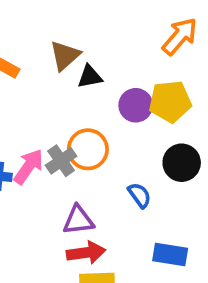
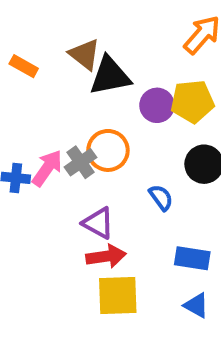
brown triangle: (65, 56) -> (84, 54), turned -40
black triangle: (90, 77) -> (110, 76), size x1.6
purple triangle: (78, 220) -> (98, 223), turned 36

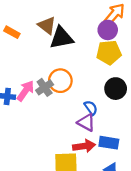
purple circle: (157, 105) -> (108, 30), moved
purple triangle: (98, 223) -> (86, 122), moved
red arrow: (106, 256) -> (84, 146), moved

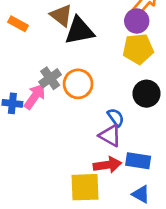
gray cross: (45, 87) -> (50, 78), moved

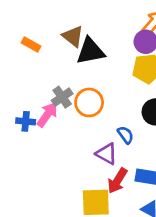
purple triangle: (110, 136) -> (107, 154), moved
red arrow: (107, 165) -> (117, 181), turned 130

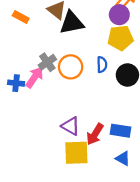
blue semicircle: (126, 135) -> (102, 65), moved, turned 35
purple triangle: (107, 154) -> (71, 126), moved

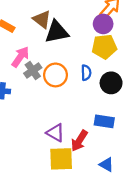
pink arrow: (35, 77) -> (20, 57), moved
blue rectangle: (120, 131) -> (104, 121), moved

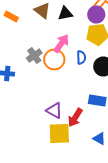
black triangle: (57, 32) -> (65, 14), moved, size x0.7
pink arrow: (20, 57) -> (61, 44), moved

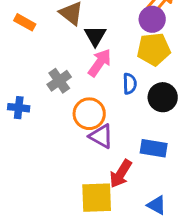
black triangle: (65, 14) -> (95, 36), moved, turned -49
orange circle: (54, 60) -> (89, 114), moved
purple triangle: (54, 110) -> (101, 136), moved

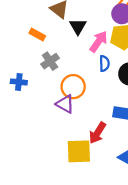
orange rectangle: (25, 22) -> (37, 35), moved
pink arrow: (100, 63) -> (99, 42), moved
purple triangle: (101, 136) -> (65, 104), moved

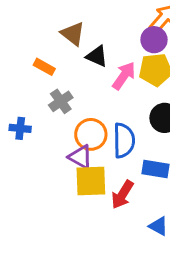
black triangle: (78, 26) -> (97, 56), turned -36
blue semicircle: (104, 63) -> (124, 140), moved, size x1.6
yellow square: (79, 151) -> (91, 181), moved

